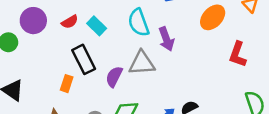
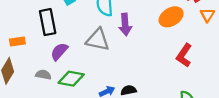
purple semicircle: (114, 77) -> (59, 51), moved
orange rectangle: (67, 84) -> (17, 42), moved, turned 48

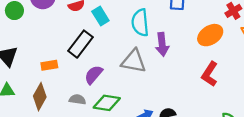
black rectangle: (48, 22) -> (80, 44), turned 50
red L-shape: (184, 55) -> (210, 74), moved

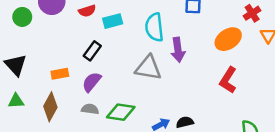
cyan rectangle: (100, 16) -> (113, 21), turned -72
black rectangle: (80, 44) -> (92, 51), size x0.7
purple semicircle: (94, 75) -> (92, 82), moved

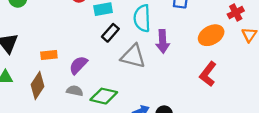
black rectangle: (92, 51) -> (110, 33), moved

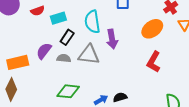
orange rectangle: (49, 55) -> (18, 62), size x1.5
purple semicircle: (78, 65) -> (44, 51), moved
gray semicircle: (75, 91) -> (64, 58), moved

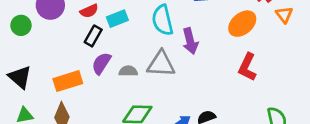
black rectangle: (67, 37) -> (93, 36), moved

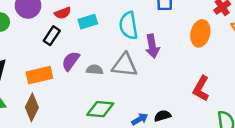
orange ellipse: (242, 24) -> (200, 33), turned -40
black rectangle: (93, 36) -> (52, 36), moved
red L-shape: (247, 67) -> (201, 89), moved

